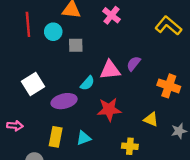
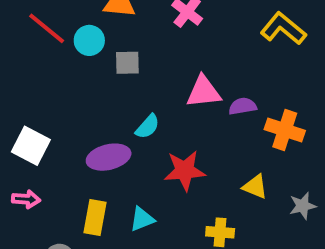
red line: (28, 24) -> (47, 28), turned -45
purple semicircle: (134, 64) -> (243, 106), moved, turned 42
pink triangle: (110, 70) -> (204, 92), moved
white square: (33, 84) -> (31, 146), moved, turned -30

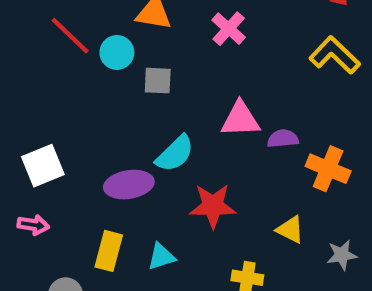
cyan semicircle: (148, 127) -> (175, 154), size x1.4
white square: (31, 146) -> (43, 166), turned 36

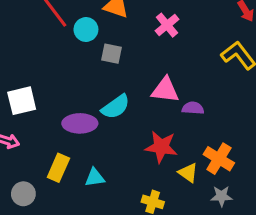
orange cross: (328, 169) -> (219, 159), moved
red star: (213, 206) -> (161, 147), moved

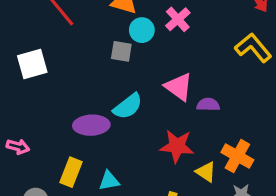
cyan circle: (86, 29) -> (142, 30), moved
pink triangle: (165, 90) -> (179, 87), turned 32
white square: (22, 101) -> (32, 64), moved

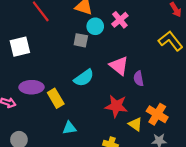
purple semicircle: (208, 105) -> (139, 79), turned -104
purple ellipse: (91, 125) -> (31, 87), moved
yellow rectangle: (71, 172) -> (56, 98), moved, turned -54

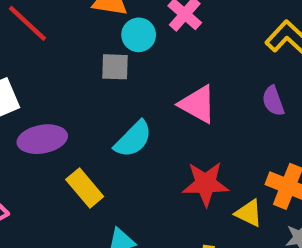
purple semicircle: (139, 79) -> (273, 101), moved
purple ellipse: (31, 87) -> (42, 139), moved

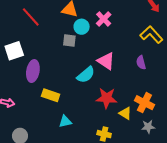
purple ellipse: (42, 139) -> (33, 71), turned -75
cyan semicircle: (133, 139) -> (86, 75), moved
yellow rectangle: (85, 188) -> (51, 95), turned -36

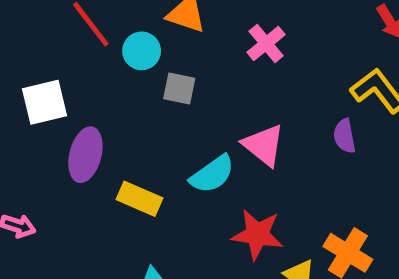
cyan circle: (82, 27) -> (142, 51), moved
purple semicircle: (141, 63) -> (345, 136), moved
yellow rectangle: (51, 95) -> (139, 199), moved

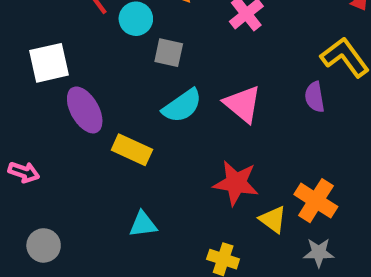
purple ellipse: (85, 155) -> (85, 110), turned -45
cyan semicircle: (212, 174) -> (182, 106), moved

